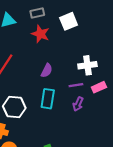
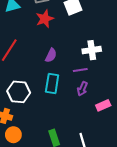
red star: (40, 34) -> (45, 19), turned 30
pink rectangle: (99, 87) -> (103, 105), moved

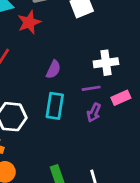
red star: (45, 19) -> (29, 22), moved
pink rectangle: (103, 105) -> (121, 98), moved

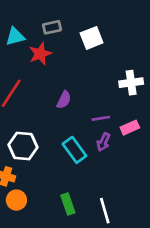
white cross: (106, 63) -> (131, 83), moved
cyan rectangle: (55, 106) -> (74, 150), moved, turned -45

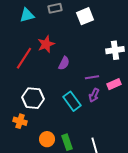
red star: (40, 54) -> (46, 44), moved
orange circle: (16, 200) -> (47, 139), moved

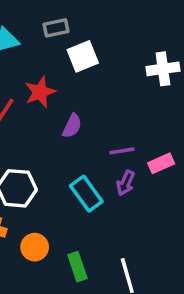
white square: (85, 16) -> (83, 56), moved
white cross: (115, 50) -> (163, 69), moved
orange circle: (47, 139) -> (35, 247), moved

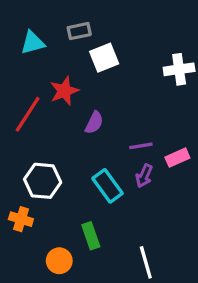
orange circle: (35, 247) -> (59, 261), moved
green rectangle: (77, 267) -> (91, 236), moved

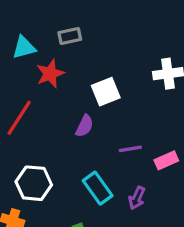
white square: (104, 58) -> (106, 92), moved
red star: (64, 91) -> (50, 74), moved
purple arrow: (144, 176) -> (137, 198), moved

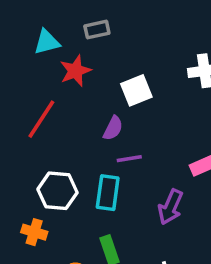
purple line: (130, 149) -> (129, 159), moved
cyan rectangle: (98, 188) -> (108, 193), moved, turned 44
purple arrow: (137, 198) -> (170, 207), size x1.4

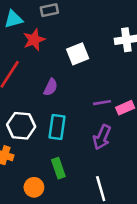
purple semicircle: (113, 128) -> (51, 87), moved
purple line: (129, 159) -> (102, 103), moved

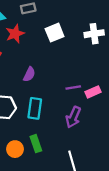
white square: (78, 54) -> (55, 33), moved
orange circle: (34, 187) -> (15, 149), moved

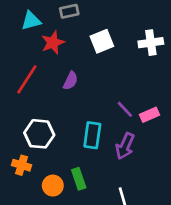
purple semicircle: (29, 74) -> (71, 81), moved
purple line: (73, 88) -> (125, 109), turned 56
cyan rectangle: (35, 108) -> (92, 135), moved

